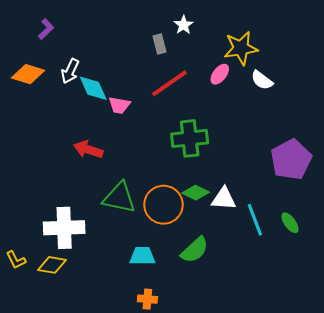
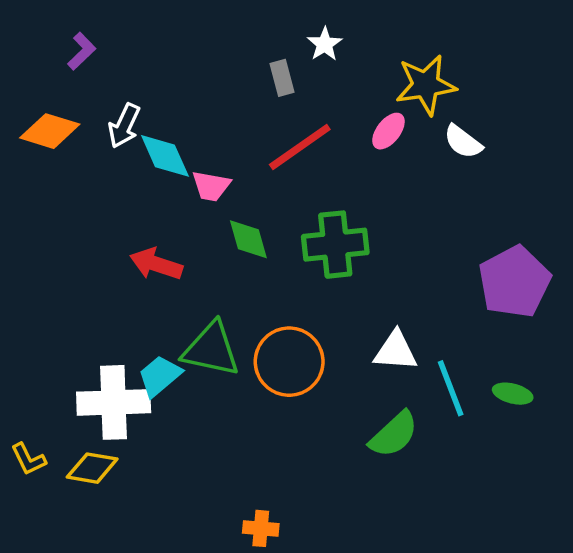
green diamond: (196, 193) -> (248, 239), moved, turned 48
green ellipse: (290, 223) -> (513, 394), turned -40
green semicircle: (195, 250) -> (394, 434), moved
cyan trapezoid: (142, 256) -> (160, 376), moved, turned -40

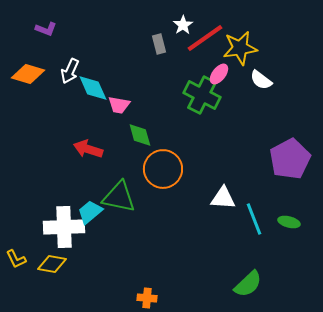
purple L-shape: (82, 51) -> (46, 29), turned 65
red line: (300, 147) -> (205, 38), moved
green cross: (335, 245) -> (202, 95), moved, turned 33
orange circle: (289, 362) -> (163, 169), moved
green semicircle: (394, 434) -> (248, 284), moved

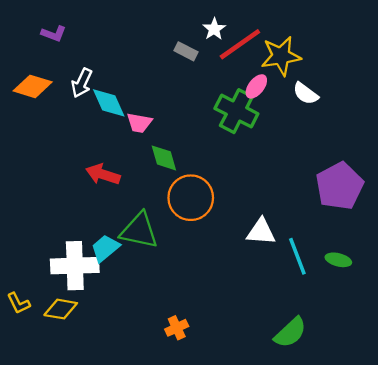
gray rectangle: (159, 44) -> (186, 51), turned -48
orange cross: (147, 298) -> (177, 328), moved, turned -30

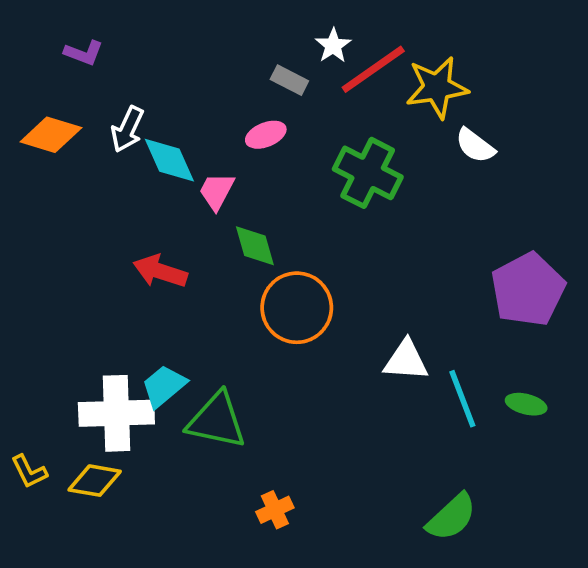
pink ellipse: (256, 86) -> (266, 135), moved, turned 30
pink trapezoid: (139, 123) -> (217, 191), turned 108
green triangle: (139, 231) -> (217, 421), moved

